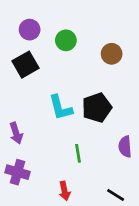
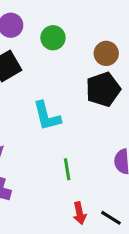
black pentagon: (97, 108) -> (103, 89), moved
red arrow: (65, 191) -> (80, 213), moved

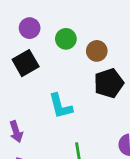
brown circle: (106, 53) -> (97, 51), moved

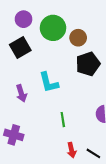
green circle: (66, 39) -> (53, 28), size x1.5
purple arrow: (16, 132) -> (21, 93), moved

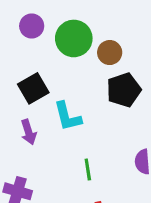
black square: (20, 48) -> (33, 88), moved

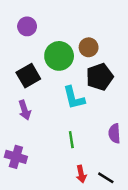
green circle: (74, 38) -> (59, 56), moved
cyan L-shape: (68, 116) -> (74, 98), moved

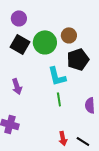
black square: (28, 76) -> (20, 44), moved, turned -30
green line: (71, 140) -> (59, 99), moved

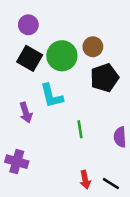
cyan L-shape: (57, 76) -> (52, 96), moved

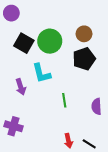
purple circle: (28, 25) -> (11, 13), moved
brown circle: (93, 47) -> (84, 34), moved

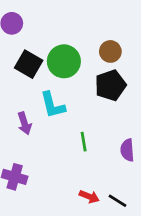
red arrow: (68, 141) -> (89, 197), turned -56

